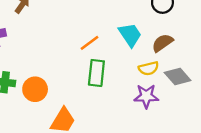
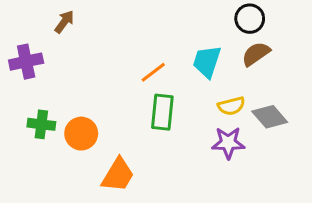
cyan trapezoid: (130, 35) -> (207, 62), turned -128
brown semicircle: (162, 43) -> (256, 54), moved

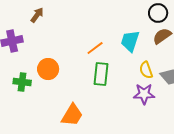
yellow semicircle: (231, 106) -> (146, 70), turned 84
orange circle: (81, 134) -> (48, 69), moved

